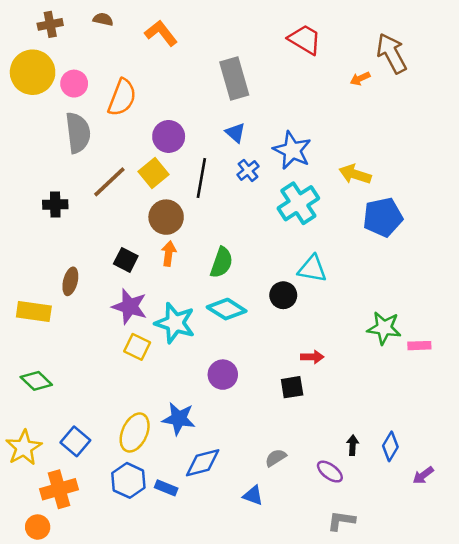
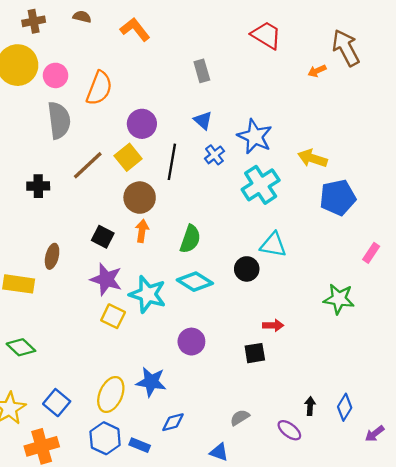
gray rectangle: (234, 79) -> (202, 71), size x0.6
pink rectangle: (419, 346) -> (371, 253), moved, turned -54
blue diamond: (203, 463) -> (173, 422), size x0.7

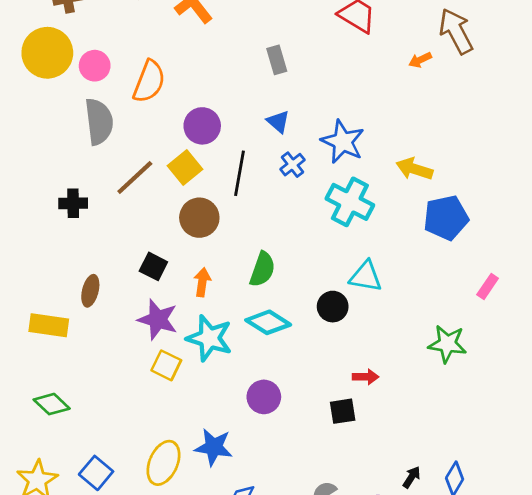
cyan cross: (261, 185) -> (350, 202), turned -30
orange arrow: (142, 231) -> (202, 282), moved
black arrow: (310, 406) -> (412, 477), turned 30

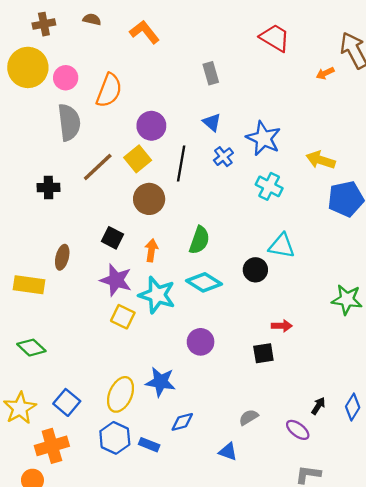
cyan cross: (350, 202) -> (269, 186), size x0.7

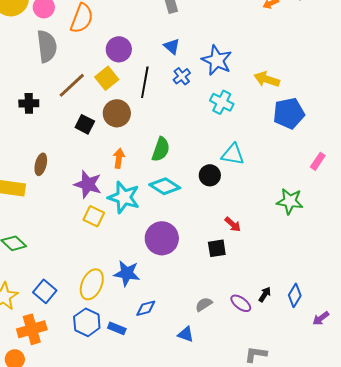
black square: (113, 238) -> (85, 124), moved
red arrow: (282, 326) -> (233, 224), turned 42
purple circle: (201, 342) -> (162, 238), size x1.4
purple ellipse: (298, 430) -> (241, 303), moved

